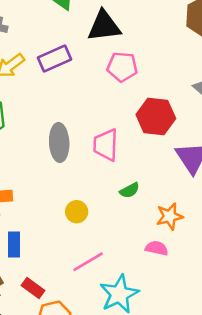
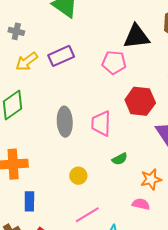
black triangle: (104, 26) -> (136, 37), moved

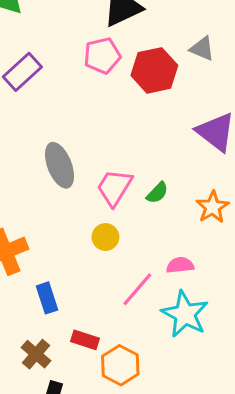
red hexagon: (140, 101) -> (154, 70), moved
pink trapezoid: (101, 123) -> (114, 187), moved, turned 48
pink semicircle: (141, 204) -> (180, 265), moved

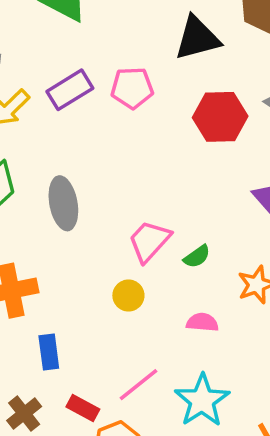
pink pentagon: (102, 56) -> (132, 88), moved
gray ellipse: (59, 165) -> (63, 203), moved
pink semicircle: (180, 265) -> (202, 322), moved
pink line: (137, 289) -> (139, 385), moved

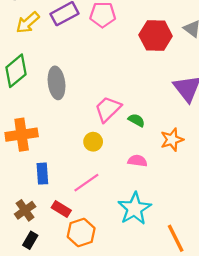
green semicircle: (197, 256) -> (136, 120), turned -119
pink line: (139, 385) -> (86, 183), moved

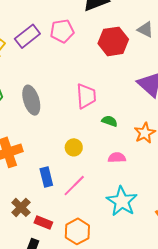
pink trapezoid: (108, 109) -> (86, 96), moved, turned 140
blue rectangle: (42, 174) -> (46, 177), moved
red rectangle: (61, 209) -> (43, 222), moved
brown cross: (25, 210) -> (21, 207), moved

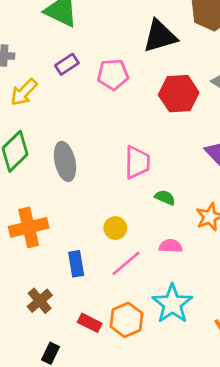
purple rectangle: (27, 36) -> (67, 64), moved, size x0.7
pink line: (74, 186) -> (126, 263), moved
red rectangle: (43, 222) -> (90, 323), moved
orange hexagon: (77, 231) -> (126, 320), moved

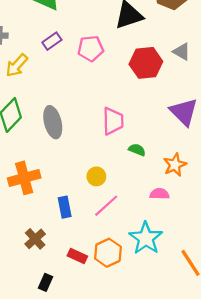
pink semicircle: (171, 246) -> (159, 194), moved

